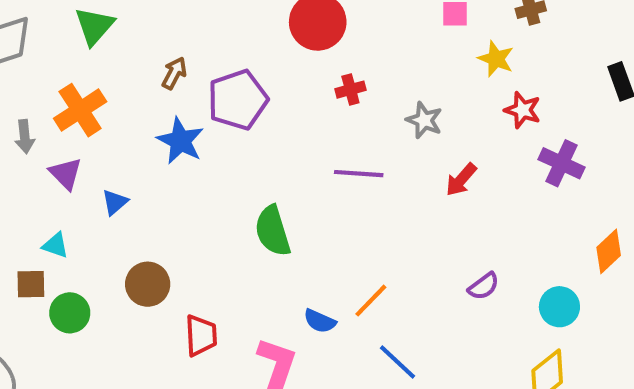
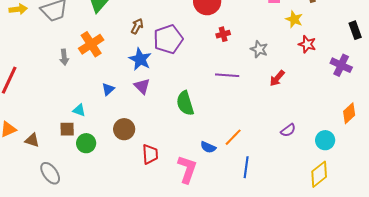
purple cross: (561, 163) -> (341, 65), moved
purple triangle: (66, 174) -> (142, 86), moved
blue line: (398, 362) -> (246, 167), turned 55

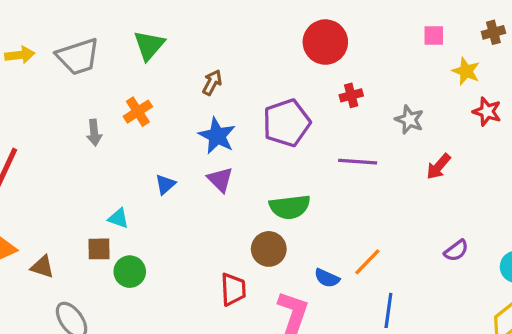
purple pentagon: (168, 39) -> (287, 123), moved
orange cross: (91, 44) -> (138, 112), size x0.7
green semicircle: (185, 103) -> (290, 207), turned -80
brown circle: (124, 129) -> (269, 249), moved

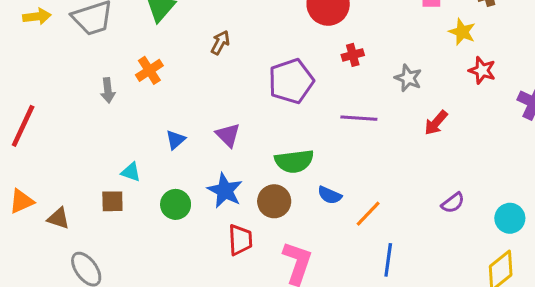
blue star: (217, 136) -> (225, 191), moved
green circle: (130, 272) -> (176, 204), moved
blue semicircle: (327, 278) -> (330, 195), moved

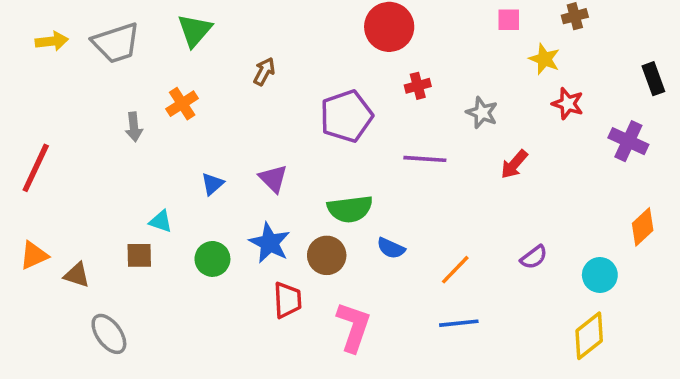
orange line: (368, 214) -> (455, 270), moved
blue line: (388, 260) -> (459, 323), turned 76

